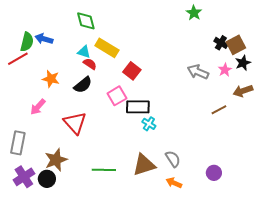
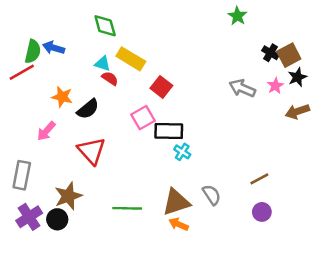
black semicircle: (83, 85) -> (88, 109), moved
brown line: (219, 110) -> (259, 179), moved
orange arrow: (174, 183) -> (179, 224), moved

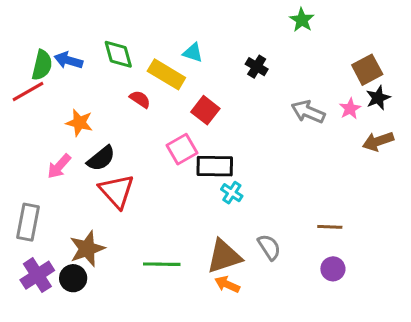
green diamond: (105, 26) -> (118, 54), moved
black cross: (270, 53) -> (257, 67), moved
cyan triangle: (103, 64) -> (193, 53), moved
black semicircle: (88, 109) -> (101, 158), moved
brown line: (259, 179) -> (330, 227), turned 30

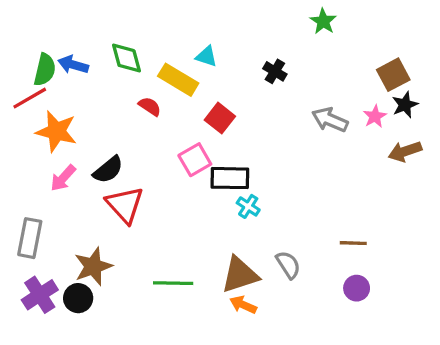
orange star: (79, 123) -> (56, 131), moved, size x1.4

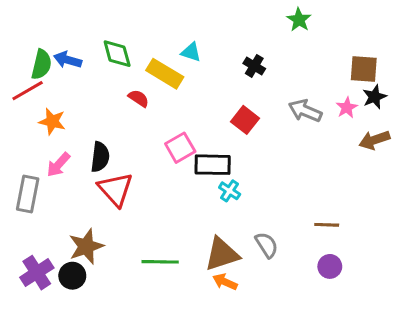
brown square: (393, 75) -> (364, 69), turned 32
red square: (220, 118) -> (245, 120), moved
orange star: (56, 131) -> (52, 121), size x0.7
black semicircle: (108, 170) -> (100, 157), turned -44
gray rectangle: (30, 238) -> (28, 194), moved

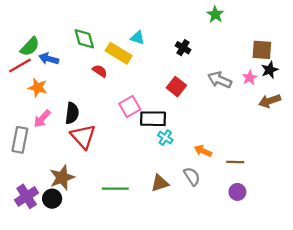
blue arrow: (68, 60) -> (49, 59), moved
green semicircle: (41, 64) -> (30, 47), turned 30
brown triangle: (222, 254) -> (160, 183), size x0.7
orange arrow: (225, 282) -> (203, 151), moved

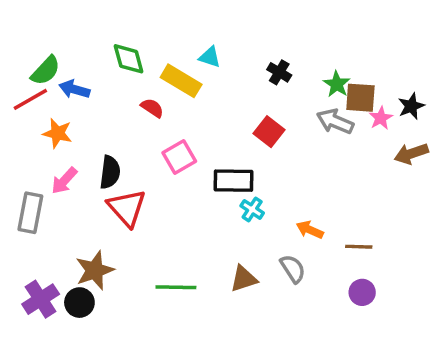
green star: (215, 14) -> (337, 84), moved
brown square: (262, 50) -> (360, 98), moved
pink square: (130, 106) -> (179, 157), moved

